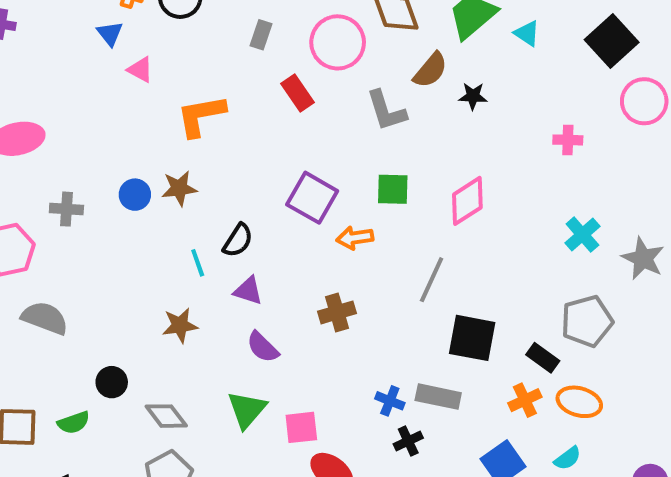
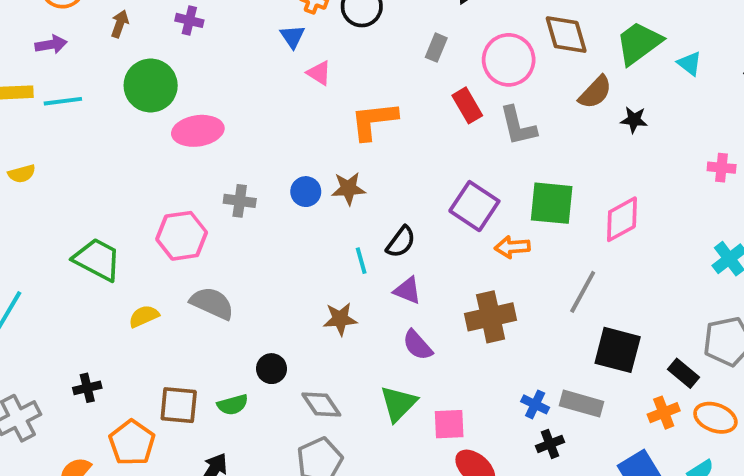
gray L-shape: (386, 111) -> (518, 126), moved
green square: (393, 189) -> (552, 203), size x1.4
brown cross: (337, 312) -> (491, 317), size x1.4

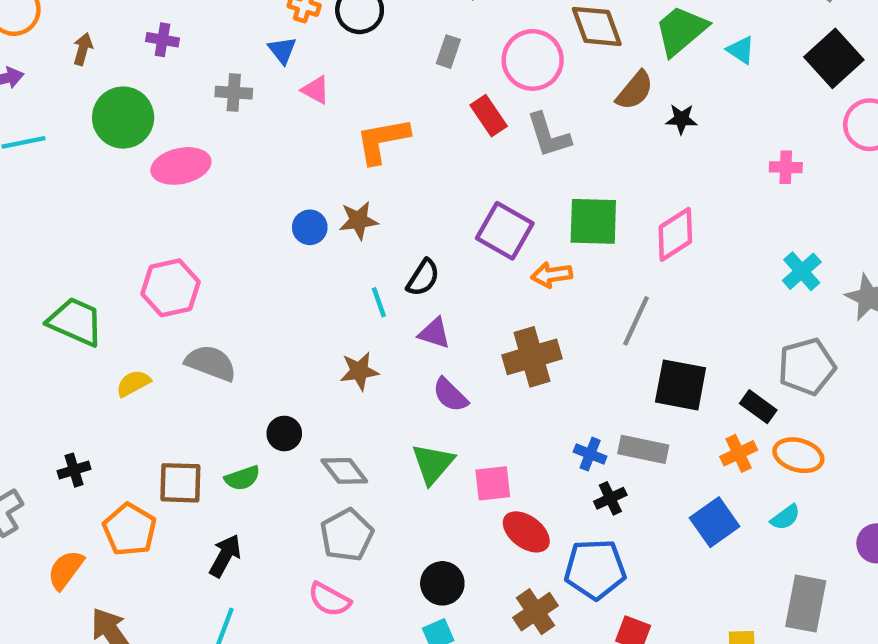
gray cross: (240, 201) -> (234, 93), moved

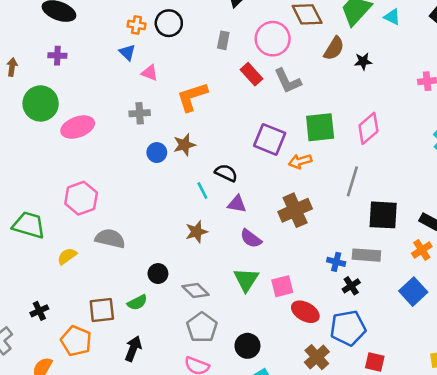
gray cross: (234, 93) -> (140, 113), moved
black semicircle: (423, 278) -> (226, 173), turned -90
black circle: (442, 583) -> (247, 346), moved

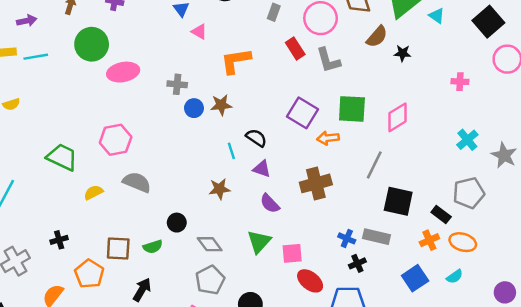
gray cross: (140, 113) -> (177, 84), moved

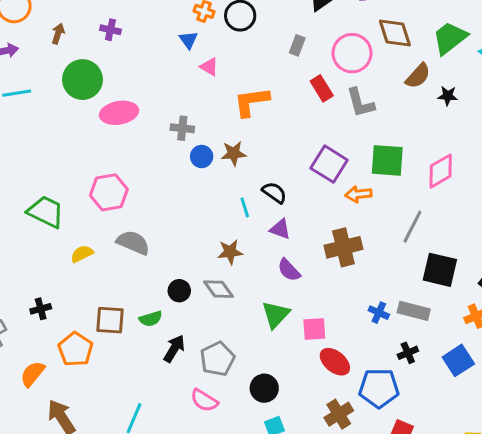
gray diamond: (210, 244) -> (219, 289), moved
black cross: (357, 263) -> (408, 353), moved
black arrow: (142, 290) -> (174, 349), moved

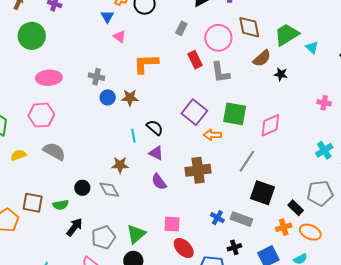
pink ellipse: (119, 113) -> (49, 78), moved
green triangle: (276, 315) -> (136, 234), moved

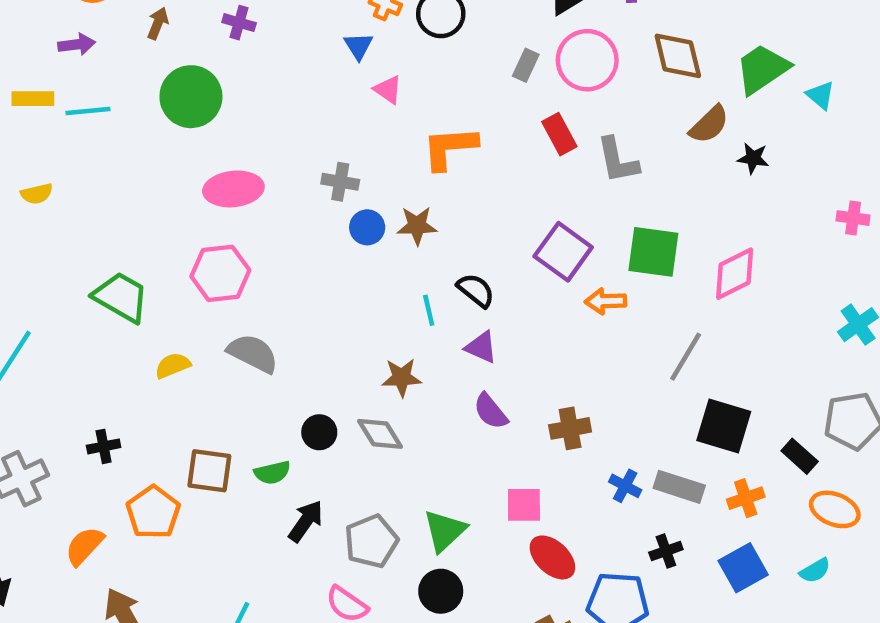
pink circle: (218, 38) -> (587, 60), moved
brown cross: (198, 170) -> (570, 428), moved, size x0.7
orange cross: (284, 227) -> (746, 498), moved

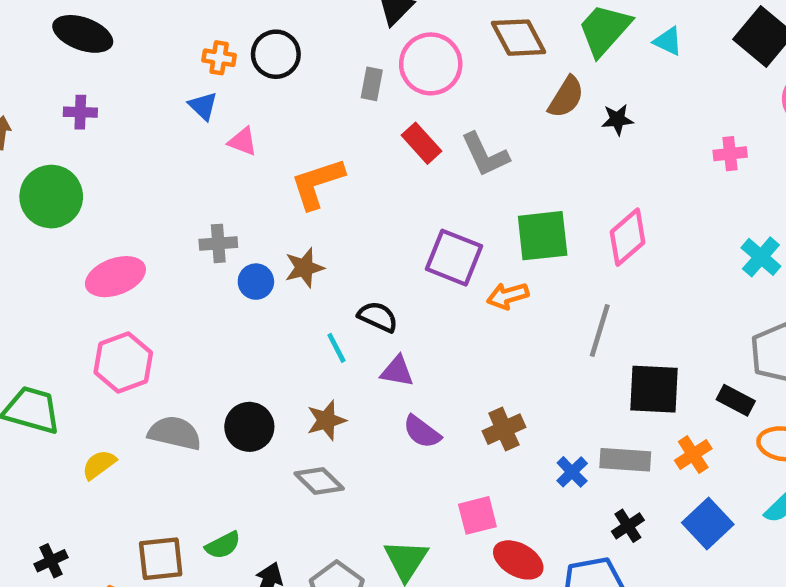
black circle: (319, 432) -> (249, 427), moved, size x1.4
blue cross: (625, 486) -> (572, 472), turned 32

